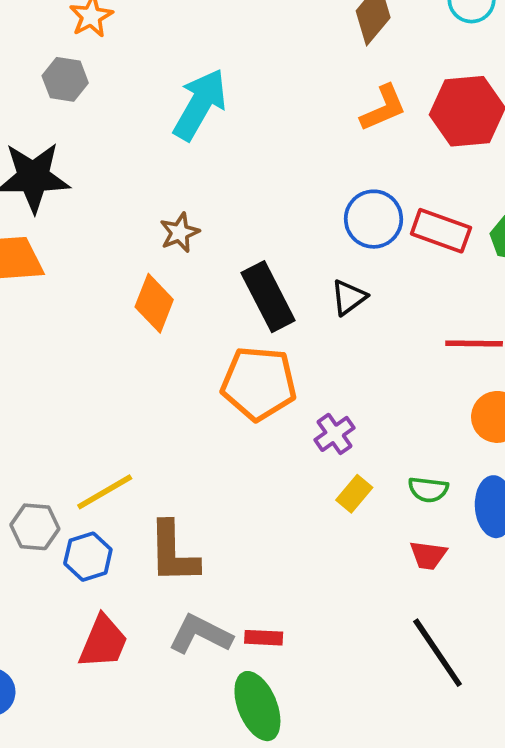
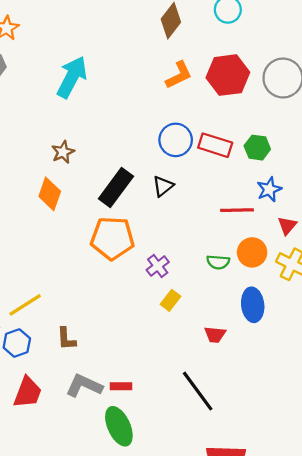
black rectangle: (268, 297) -> (116, 187), turned 66
green semicircle: (428, 490) -> (218, 262), moved
brown L-shape: (173, 553) -> (66, 339), size x0.6
black line: (438, 653) -> (198, 391), moved

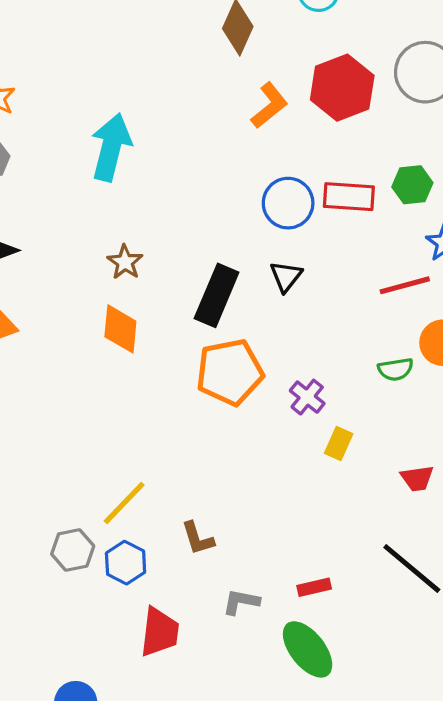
gray L-shape: (84, 386) -> (241, 602), size x0.7
red rectangle: (121, 386) -> (314, 587), moved

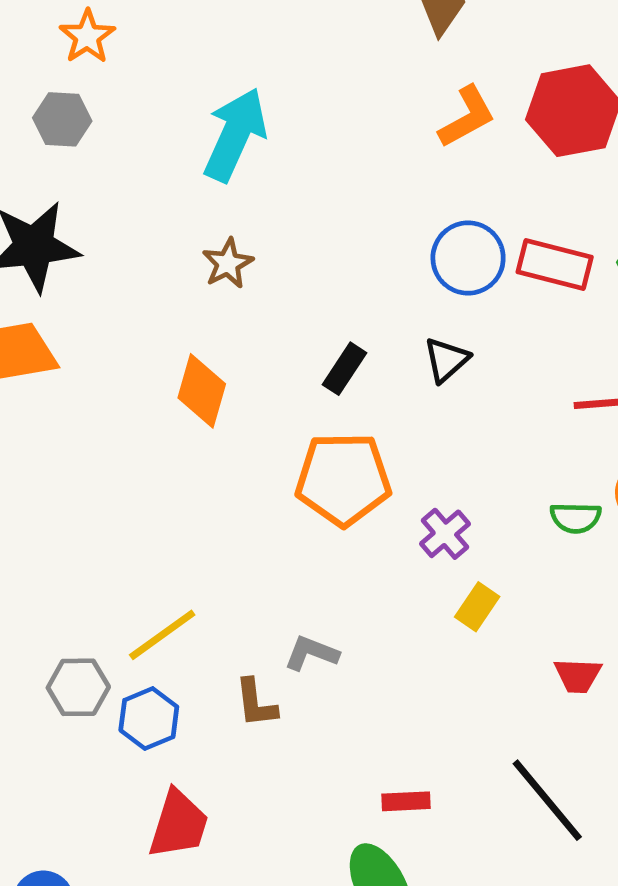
brown star: (125, 262) -> (228, 263), moved
black rectangle: (217, 295) -> (345, 369), size x0.6
gray L-shape: (241, 602) -> (311, 653), moved

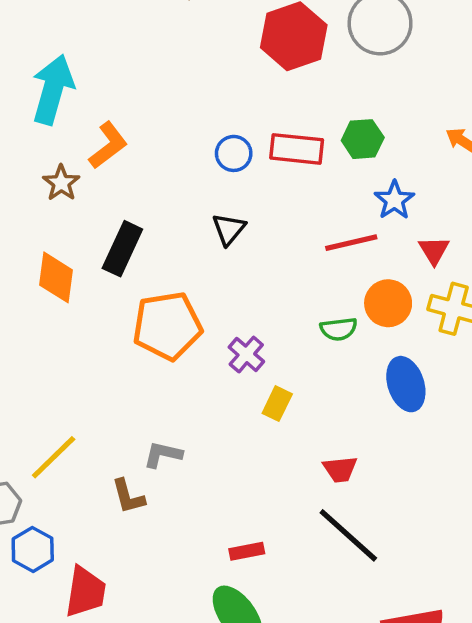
orange L-shape: (467, 117) -> (108, 145), moved
blue circle: (468, 258) -> (234, 153), size x0.7
black rectangle: (345, 369) -> (122, 249), moved, size x1.4
red trapezoid: (578, 675) -> (340, 469), moved
blue hexagon: (149, 719) -> (33, 549), moved

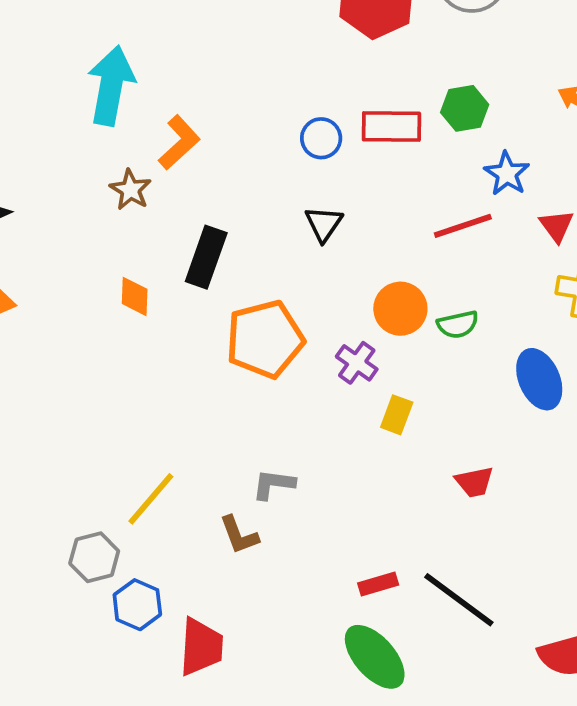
orange diamond: (56, 277) -> (135, 296), size x0.7
orange circle: (388, 303) -> (400, 309), moved
black line: (348, 535) -> (459, 600), moved

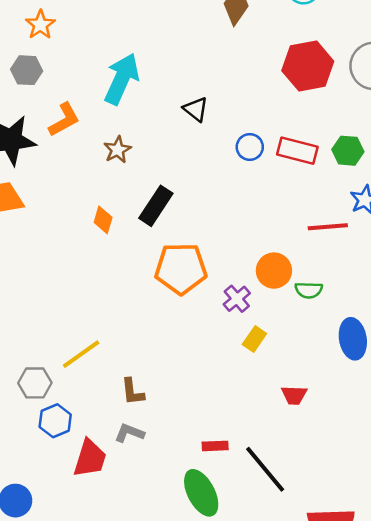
orange L-shape: (179, 142) -> (64, 120), moved
black triangle: (324, 224) -> (196, 109), moved, turned -40
gray L-shape: (273, 484) -> (129, 433), moved

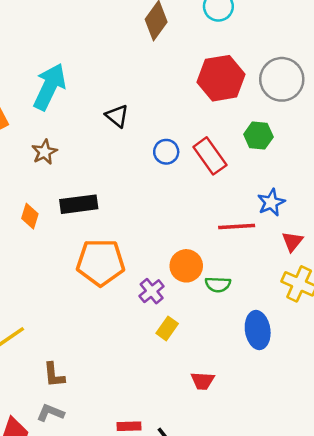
red rectangle: (297, 151) -> (210, 156), turned 39
green hexagon: (348, 151) -> (258, 136), moved
black rectangle: (156, 206) -> (79, 204), turned 48

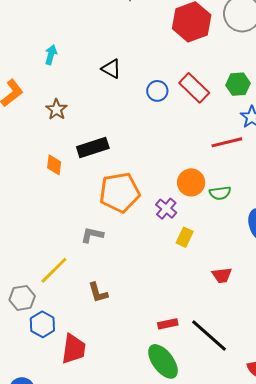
cyan arrow: (50, 87) -> (51, 55), size x0.5
green hexagon: (258, 136) -> (238, 84), moved
gray L-shape: (50, 413) -> (92, 235), moved

